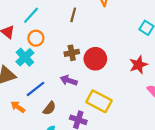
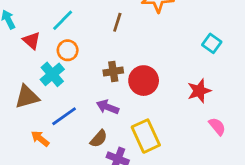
yellow rectangle: (99, 101) -> (146, 136), turned 35
brown semicircle: (49, 108) -> (99, 139), moved

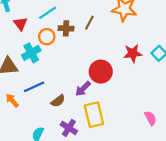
brown cross: (113, 71) -> (66, 28), moved
red star: (199, 91) -> (133, 53), moved
purple arrow: (108, 107) -> (83, 89), moved, turned -77
brown semicircle: (99, 139) -> (58, 101), moved

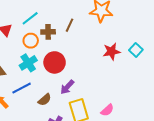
cyan cross: (31, 53) -> (28, 63), moved
red circle: (101, 72) -> (55, 62), moved
pink semicircle: (150, 118) -> (107, 110), moved, turned 80

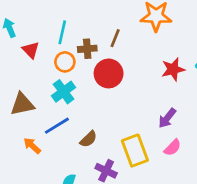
cyan line: (30, 18) -> (62, 32), turned -36
red circle: (55, 62) -> (109, 73), moved
purple arrow: (67, 87) -> (167, 118), moved

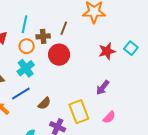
pink semicircle: (172, 148) -> (109, 117), moved

